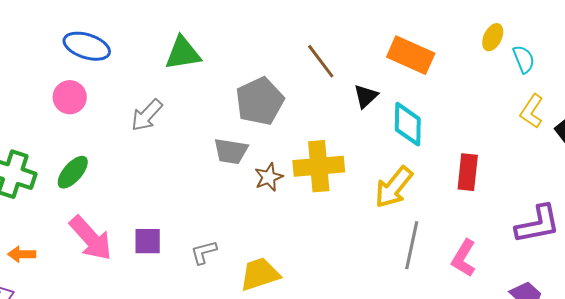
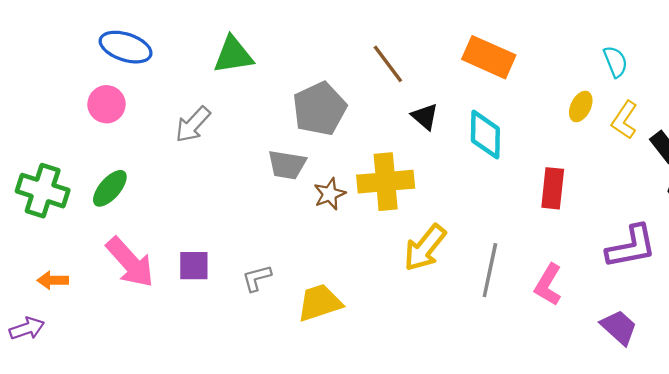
yellow ellipse: (493, 37) -> (581, 106), moved
black triangle: (366, 96) -> (425, 117), moved, turned -36
yellow arrow: (394, 187) -> (425, 248), moved

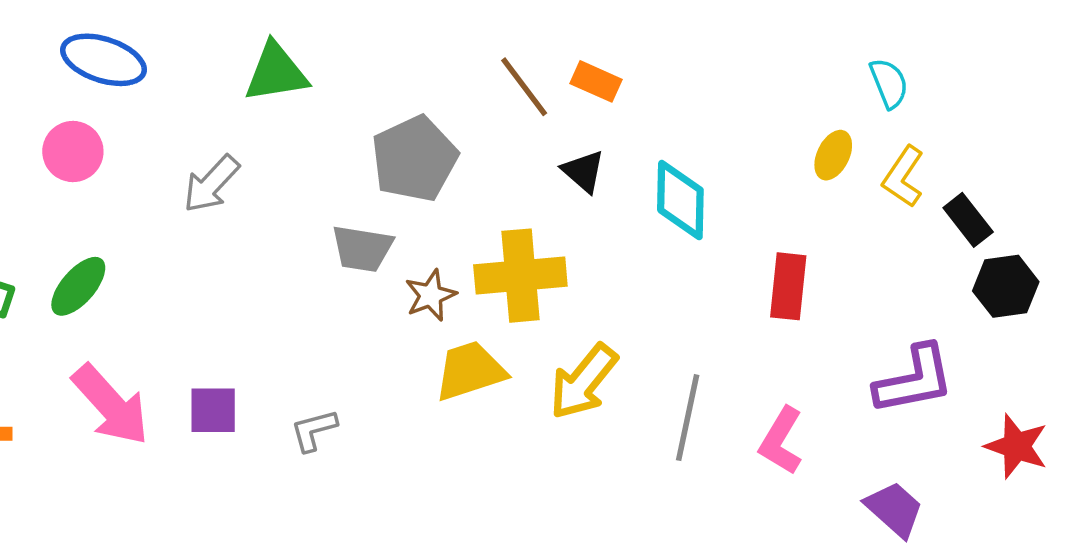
orange rectangle: (489, 57) -> (596, 81), moved, size x0.6
yellow trapezoid: (320, 303) -> (470, 371), moved

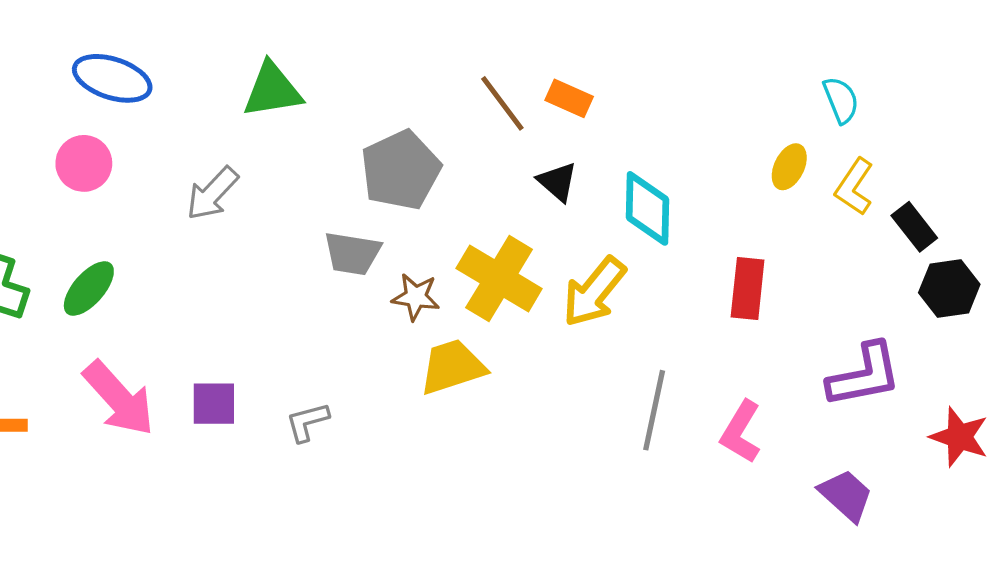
yellow cross: (520, 276) -> (499, 278), turned 36
brown star: (431, 295) -> (416, 297), turned 30
yellow arrow: (583, 382) -> (594, 292), moved

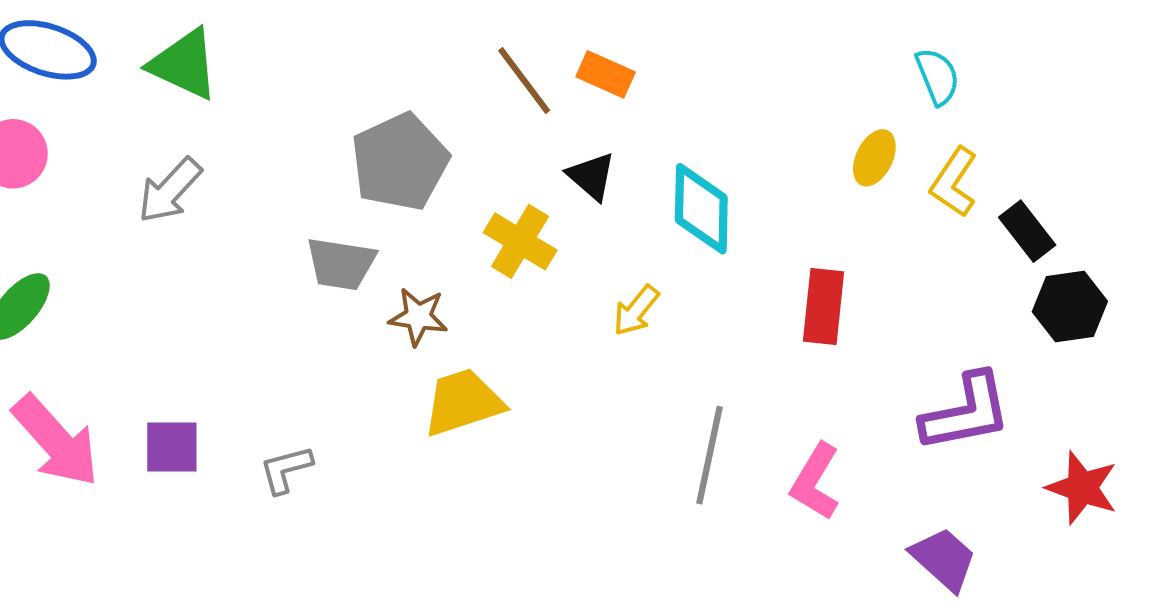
green triangle: (272, 90) -> (184, 64), moved, turned 34
yellow cross: (499, 278) -> (520, 241), moved, size x0.7
yellow arrow: (594, 292) -> (636, 311), size x0.6

